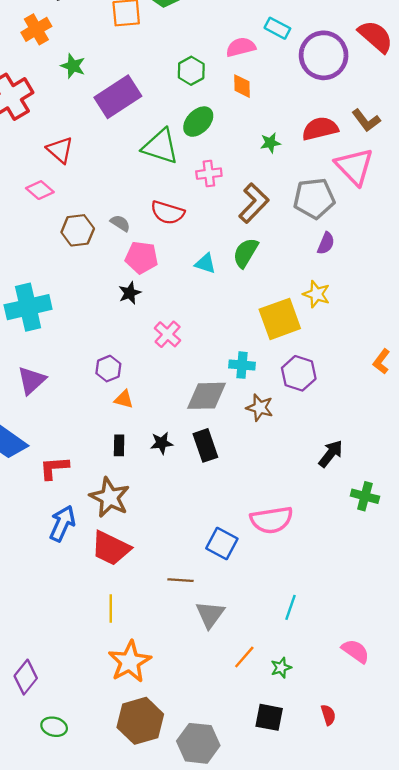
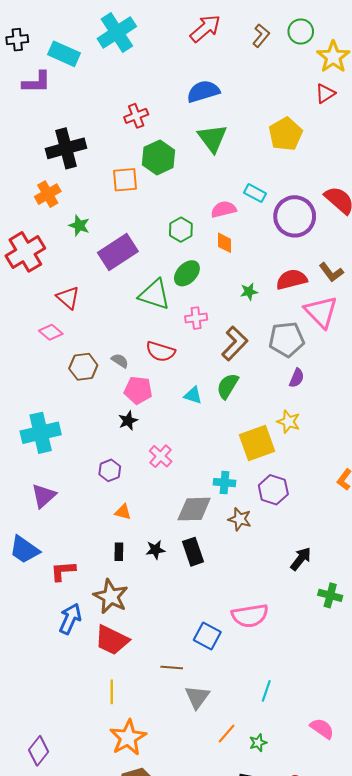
purple hexagon: (108, 369) -> (110, 470), moved

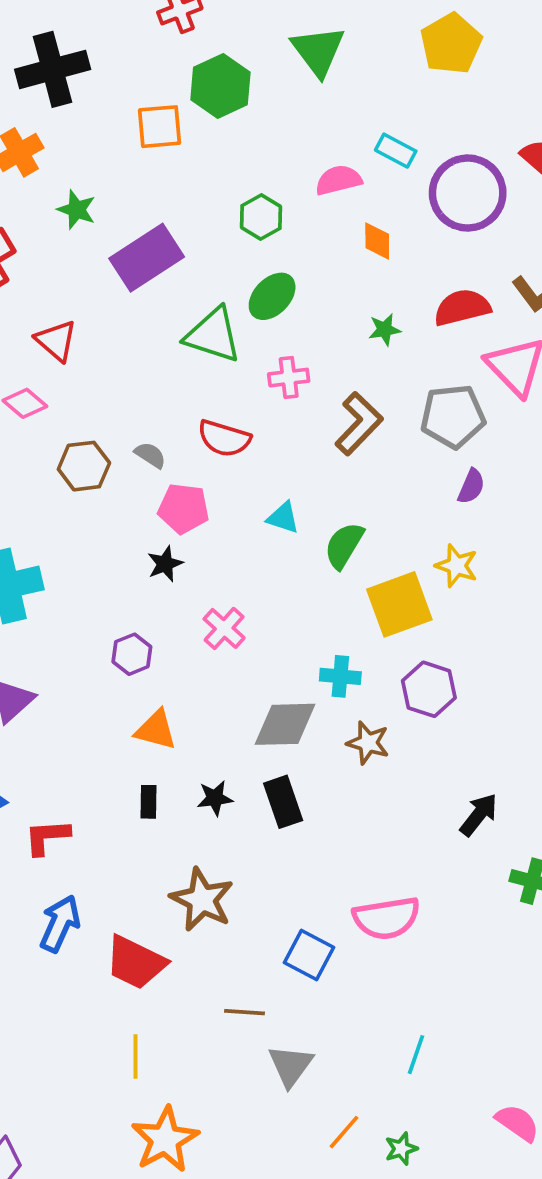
orange diamond: (225, 243) -> (377, 241), moved
green semicircle: (228, 386) -> (344, 545), moved
orange triangle: (123, 512) -> (156, 730), size x1.4
brown star: (111, 596) -> (202, 900), moved

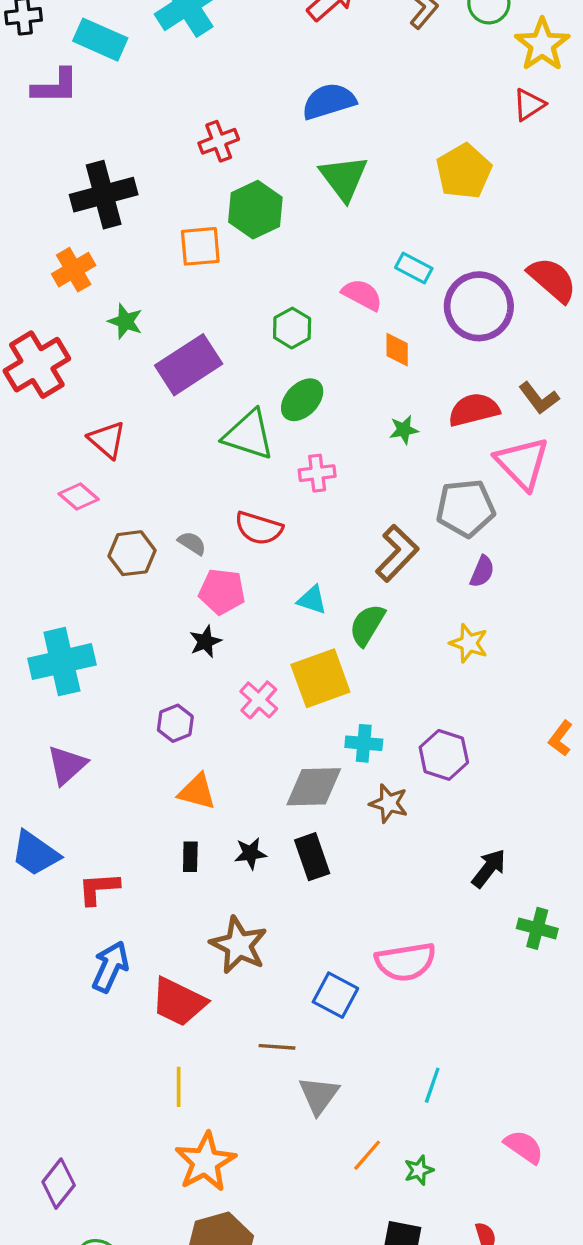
pink semicircle: (338, 180) -> (362, 295), turned 42
brown L-shape: (359, 424) -> (397, 553), moved
yellow square: (399, 604) -> (320, 678), moved

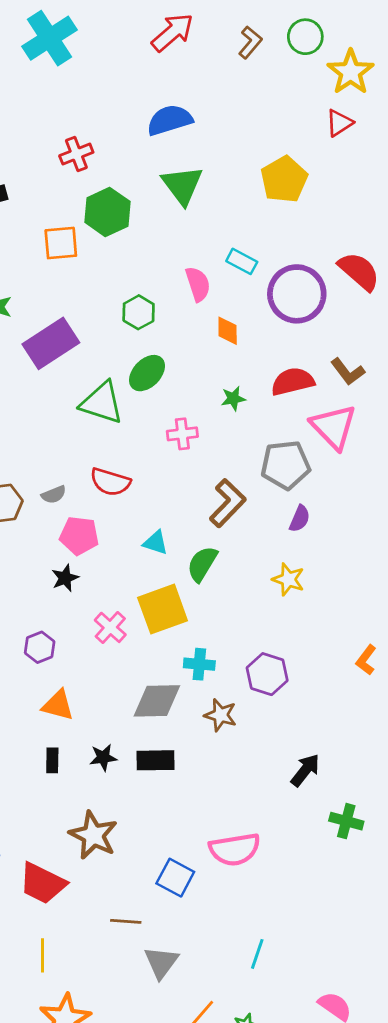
pink semicircle: (362, 295) -> (198, 284), turned 44
pink cross: (317, 473) -> (182, 434), moved
gray semicircle: (192, 543) -> (54, 495), turned 125
black rectangle: (312, 857) -> (156, 760), turned -72

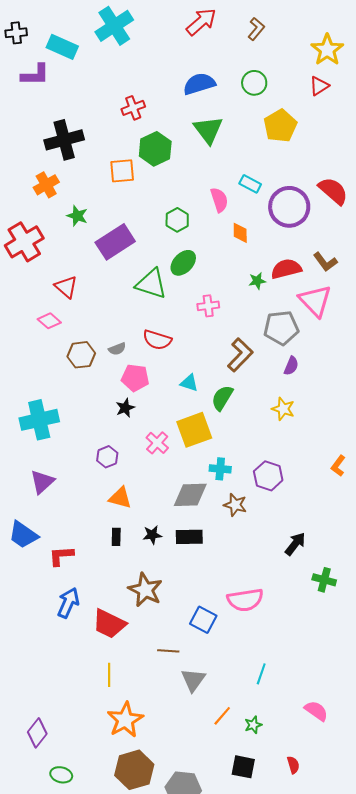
green circle: (305, 37) -> (254, 83), moved
green star: (233, 398) -> (257, 281), moved

